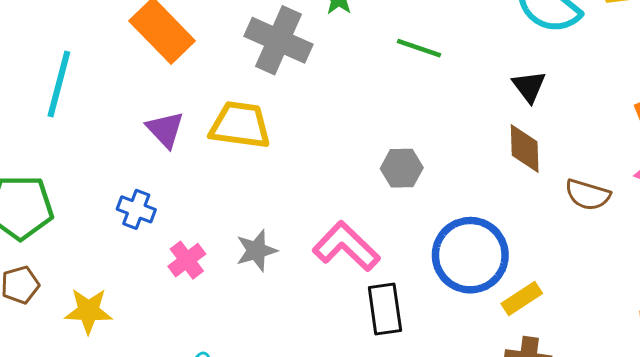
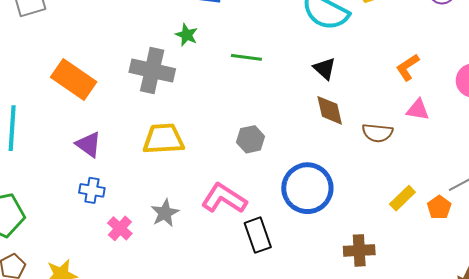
yellow trapezoid: (240, 125) -> (163, 139), moved
blue cross: (136, 209) -> (92, 190), moved
yellow rectangle: (522, 299) -> (402, 198), moved

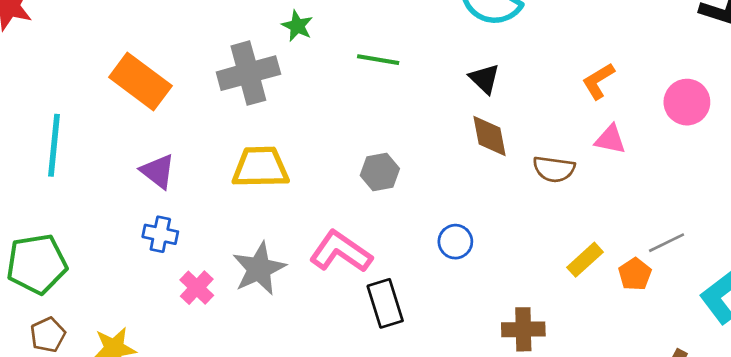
gray cross: (152, 70) -> (248, 73), turned -30
blue circle: (307, 188) -> (455, 242), size x0.5
gray star: (165, 213) -> (259, 269), size x1.4

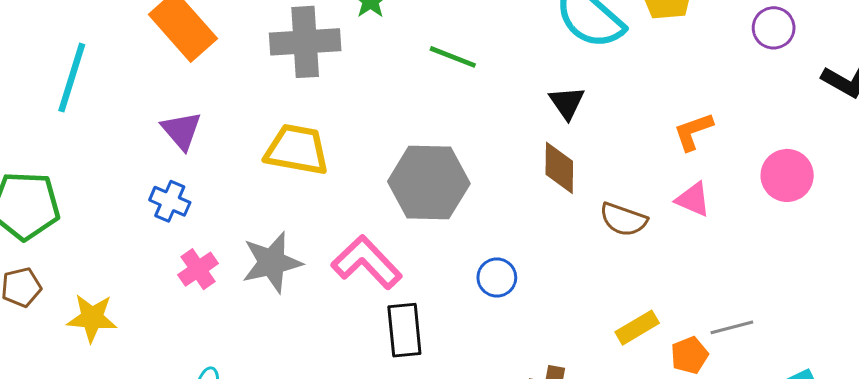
gray hexagon: (380, 172) -> (429, 183), size x1.8

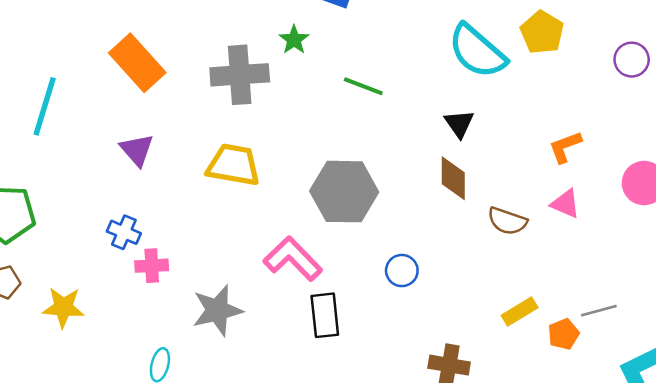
blue cross: (170, 201) -> (124, 232), moved
gray star: (272, 262) -> (217, 310), moved
pink cross: (198, 269) -> (152, 266), turned 32

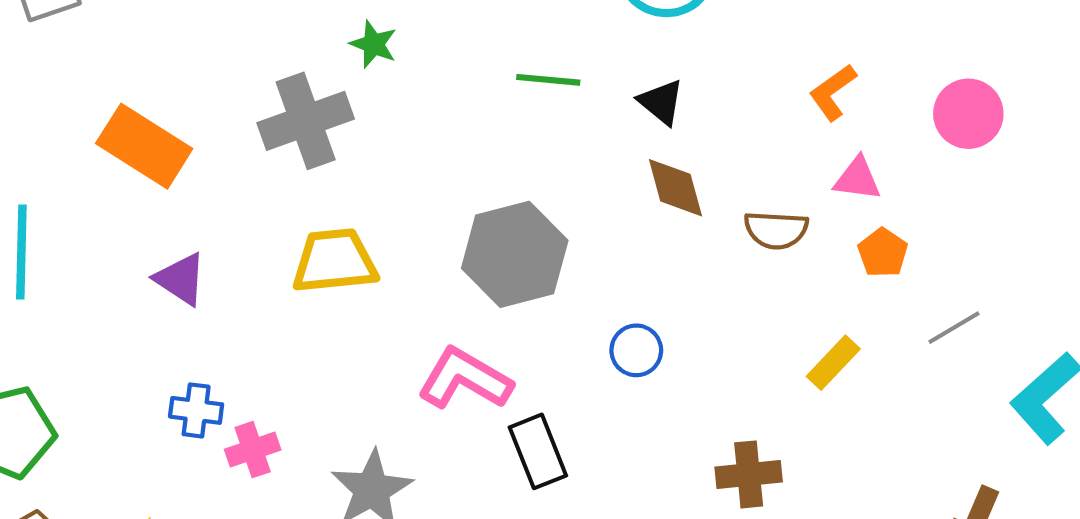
green line: (363, 86) -> (548, 80), moved
orange pentagon: (564, 334) -> (883, 253), moved

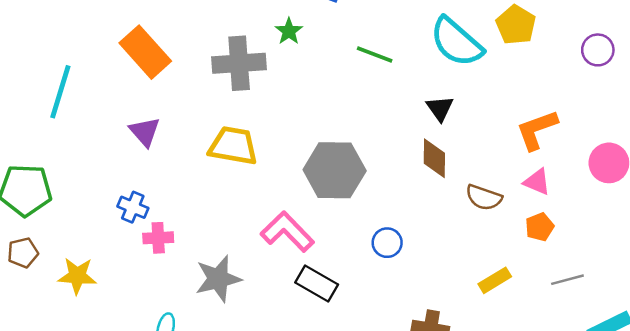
green line: (548, 80) -> (375, 54), moved
orange L-shape: (833, 92) -> (537, 130), size x1.4
black rectangle: (538, 451) -> (317, 283), turned -54

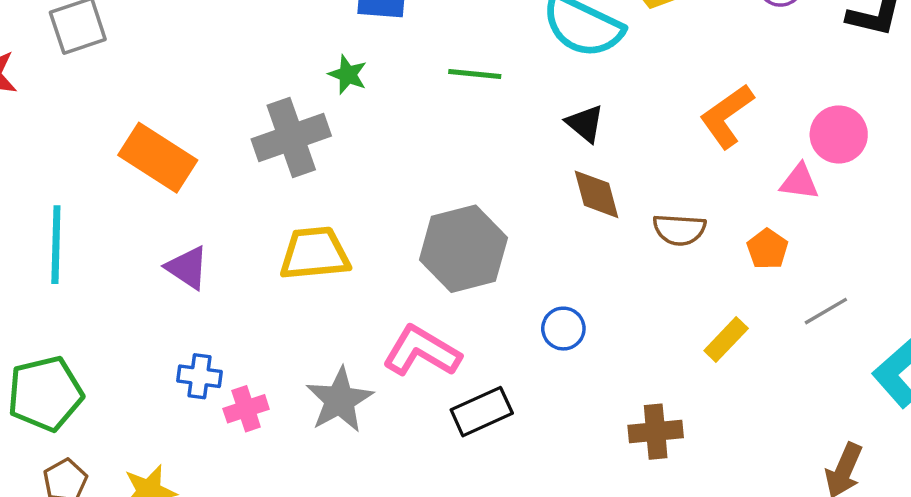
pink triangle: (537, 182) -> (799, 182), moved
gray star: (218, 279) -> (340, 400), moved
black rectangle: (317, 283) -> (482, 412), turned -39

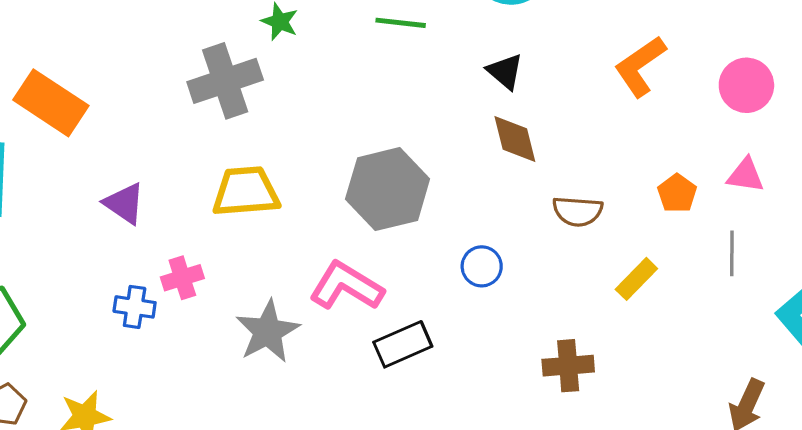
orange rectangle: (158, 158) -> (51, 103), moved
pink triangle: (799, 182) -> (745, 175), moved
brown semicircle: (679, 230) -> (578, 211), moved
gray line: (826, 311) -> (732, 253), turned -60
pink cross: (246, 409) -> (182, 278), moved

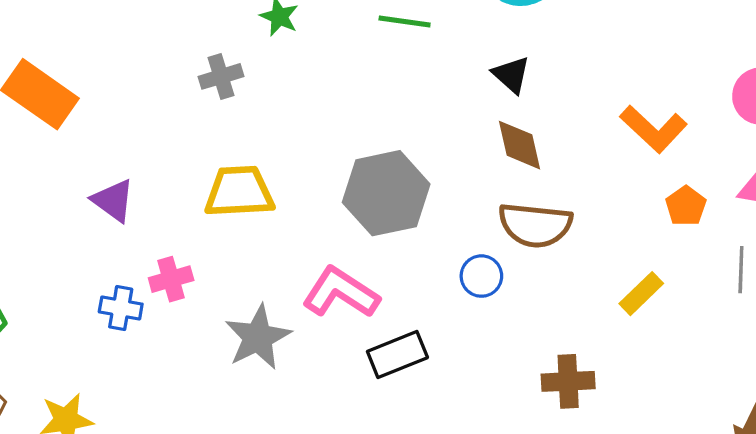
orange L-shape: (640, 66) -> (653, 129), moved, turned -104
gray cross: (225, 81) -> (221, 76), size x0.6
brown semicircle: (578, 211) -> (535, 225), moved, size x1.4

